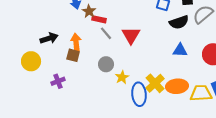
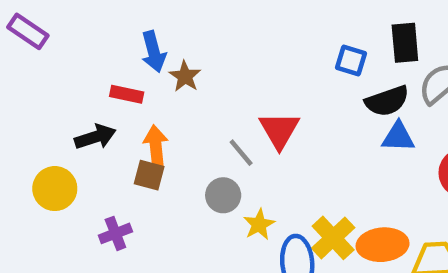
red rectangle: (99, 19) -> (127, 94), moved
gray line: (106, 33) -> (241, 153), moved
blue triangle: (180, 50) -> (398, 137), moved

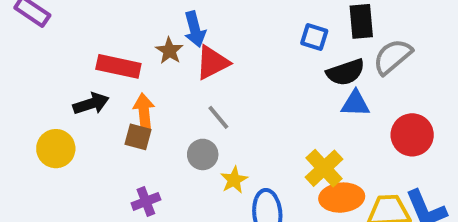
blue arrow: (154, 52) -> (195, 29), moved
red rectangle: (127, 94) -> (118, 66), size x1.5
red triangle: (279, 130) -> (212, 62), moved, turned 33
purple cross: (115, 233) -> (146, 201), moved
yellow cross: (333, 238) -> (324, 168), moved

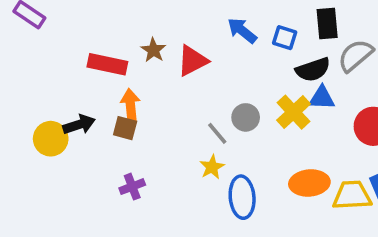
blue arrow: (195, 29) -> (242, 31), moved, turned 144
black arrow: (91, 104) -> (79, 125), moved
gray line: (218, 117) -> (217, 133), moved
gray circle: (203, 154) -> (246, 117), moved
yellow cross: (324, 168) -> (293, 112), moved

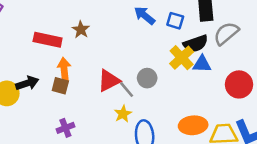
red triangle: (192, 61) -> (109, 81), moved
yellow cross: (293, 112) -> (182, 58), moved

